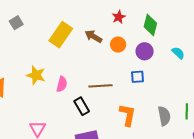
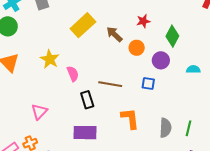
cyan semicircle: (178, 53) -> (193, 69), turned -56
pink semicircle: (62, 84) -> (73, 74), turned -49
orange L-shape: (128, 115) -> (130, 118), turned -30

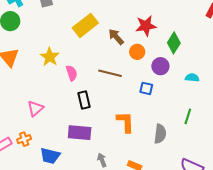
red star: (143, 21) -> (146, 26), size x1.5
brown line: (110, 84) -> (110, 73), moved
green line: (189, 128) -> (188, 116), moved

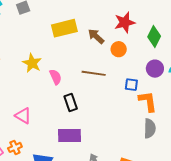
yellow rectangle: (85, 25) -> (64, 28), turned 30
purple circle: (160, 66) -> (155, 69), moved
pink triangle: (35, 108) -> (23, 116), turned -42
orange L-shape: (125, 122) -> (148, 101), moved

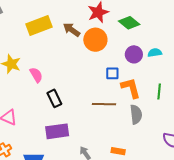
green diamond: (154, 36) -> (129, 23), turned -70
orange circle: (119, 49) -> (95, 40), size x1.5
brown line: (94, 73) -> (104, 104), moved

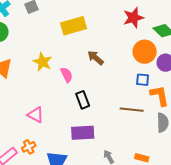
brown arrow: (72, 30) -> (96, 58), moved
orange circle: (95, 40) -> (145, 52), moved

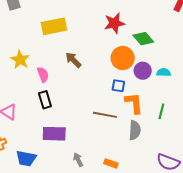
black rectangle: (83, 100) -> (45, 100), moved

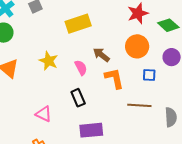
orange circle: (123, 58) -> (137, 46), moved
pink semicircle: (43, 75) -> (81, 68), moved
orange L-shape: (134, 103) -> (114, 78), moved

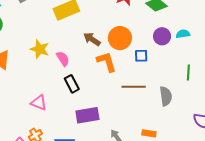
orange circle: (137, 46) -> (120, 38), moved
pink semicircle: (81, 68) -> (63, 59), moved

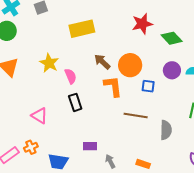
purple rectangle: (87, 115) -> (90, 146), moved, size x0.6

